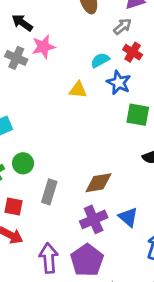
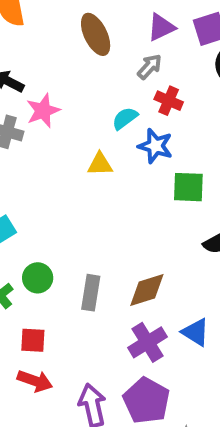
gray rectangle: (49, 192) -> (91, 293), moved

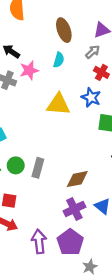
cyan semicircle: (125, 118) -> (59, 60), moved, turned 136
yellow triangle: (100, 164) -> (58, 104), size x1.6
gray rectangle: (91, 293) -> (38, 168), moved

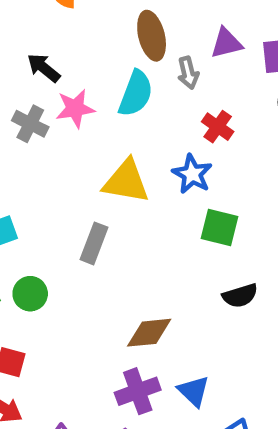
gray arrow: (93, 52) -> (188, 73), moved, turned 112
cyan semicircle: (59, 60) -> (136, 94), size x1.5
gray rectangle: (38, 168) -> (94, 243), moved

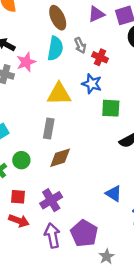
gray arrow: (188, 73) -> (80, 45), moved
brown diamond: (149, 333) -> (60, 158), moved
purple cross: (138, 391) -> (51, 200), moved

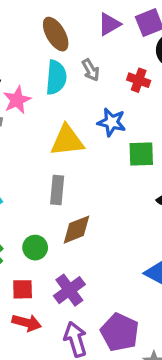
red cross: (100, 57) -> (139, 80), moved
green circle: (21, 160) -> (35, 248), moved

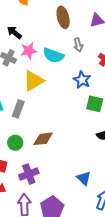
cyan semicircle: (56, 77) -> (53, 55), moved, turned 90
yellow triangle: (67, 141) -> (33, 81), moved, turned -40
gray rectangle: (57, 190) -> (18, 109), moved

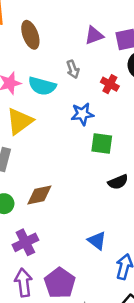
brown ellipse: (63, 17) -> (30, 35), moved
blue star: (82, 80) -> (82, 114), turned -30

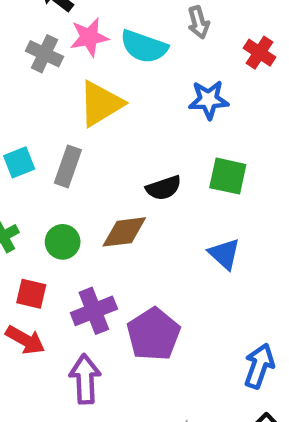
green square: (102, 143) -> (228, 176), moved
black semicircle: (118, 182) -> (164, 188), moved
blue triangle: (97, 241) -> (224, 254), moved
purple pentagon: (60, 283) -> (154, 334), moved

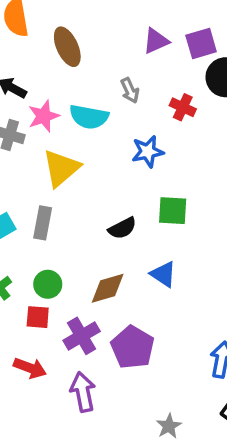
brown diamond: (124, 232) -> (108, 288), moved
blue triangle: (224, 254) -> (163, 274), moved
red square: (31, 294) -> (38, 317), moved

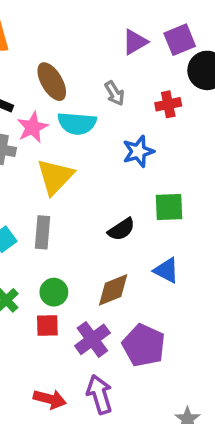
brown ellipse: (67, 47) -> (52, 82), moved
red cross: (183, 107) -> (168, 104), turned -30
red arrow: (30, 368) -> (50, 399), moved

